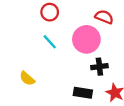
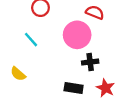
cyan line: (50, 42) -> (31, 40), moved

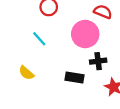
black rectangle: (74, 88) -> (75, 78), moved

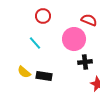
black rectangle: (75, 78) -> (44, 76), moved

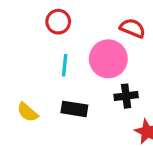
cyan line: (35, 43) -> (65, 65), moved, turned 48
black rectangle: (44, 76) -> (74, 109), moved

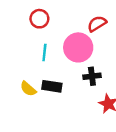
red semicircle: (133, 28) -> (97, 24), turned -54
yellow semicircle: (28, 112) -> (28, 89), moved

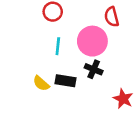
red semicircle: (97, 24) -> (112, 17), turned -72
black cross: (92, 76) -> (94, 69), moved, turned 30

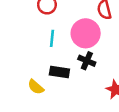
yellow semicircle: (41, 83) -> (36, 87), moved

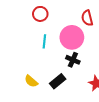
black rectangle: (59, 72) -> (58, 81), moved, turned -49

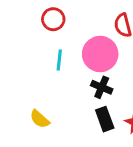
black rectangle: (58, 81) -> (105, 119), moved, turned -70

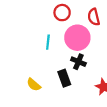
red circle: (53, 19) -> (62, 13), moved
black rectangle: (105, 119) -> (64, 78), moved

